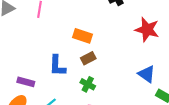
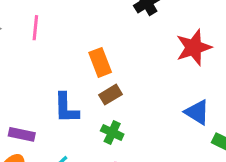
red star: (147, 30) -> (194, 47), turned -30
orange rectangle: (82, 36) -> (100, 62), turned 54

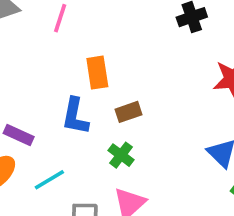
orange rectangle: (100, 62) -> (97, 73), moved

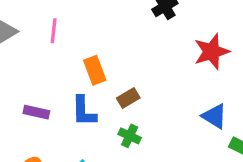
purple rectangle: (19, 135) -> (36, 112), moved

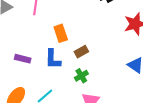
green cross: (130, 136) -> (81, 76), turned 32

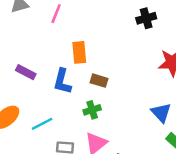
brown rectangle: (81, 52) -> (99, 81), turned 32

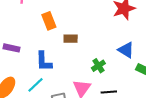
blue L-shape: (62, 81) -> (44, 61), moved
green cross: (92, 110) -> (98, 66), moved

